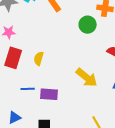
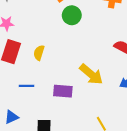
green circle: (88, 25) -> (72, 15), moved
purple rectangle: (49, 94) -> (63, 91), moved

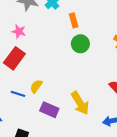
yellow semicircle: (39, 53) -> (36, 86), moved

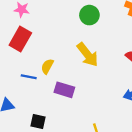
yellow arrow: (80, 103) -> (88, 55), moved

